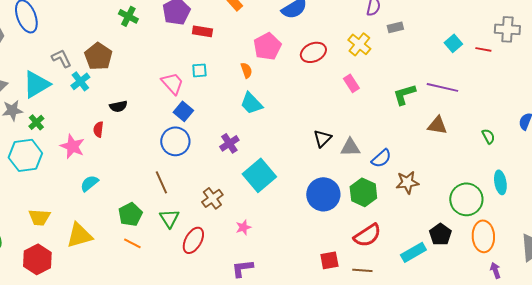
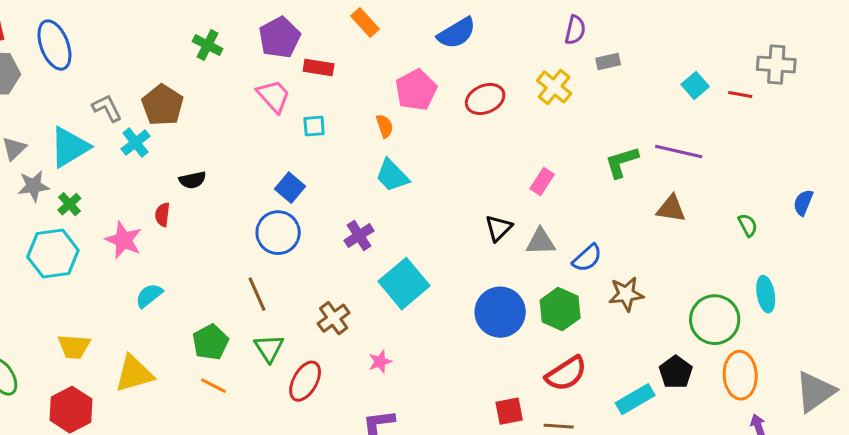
pink trapezoid: (172, 83) -> (274, 96), moved
pink rectangle: (351, 83) -> (542, 182), moved, turned 66

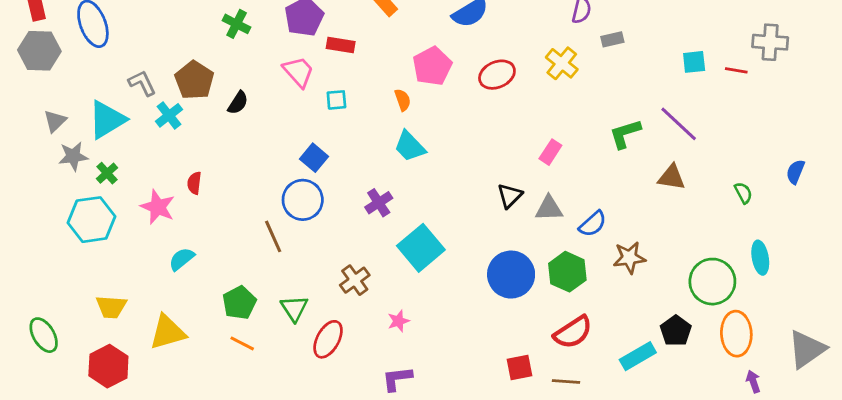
cyan square: (695, 86) -> (694, 62), turned 35
purple line: (679, 152) -> (679, 124), turned 30
black semicircle: (193, 180) -> (238, 103), moved, turned -45
brown line: (257, 294) -> (273, 236), moved

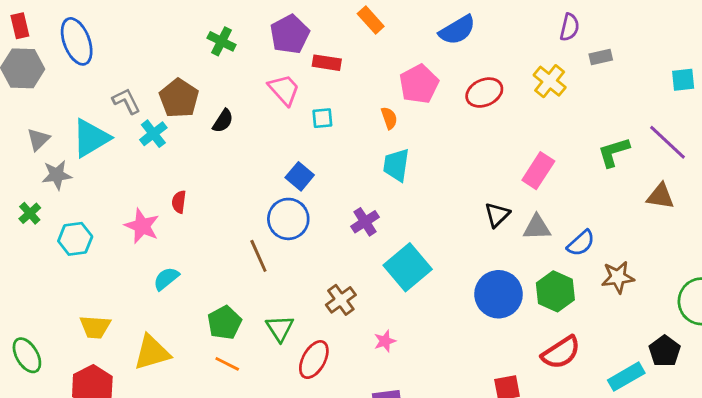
cyan trapezoid: (410, 146) -> (396, 165), turned 52
pink rectangle: (550, 152) -> (538, 171), size x1.4
green cross: (107, 173) -> (30, 213), moved
cyan hexagon: (92, 220) -> (75, 239), size x0.7

